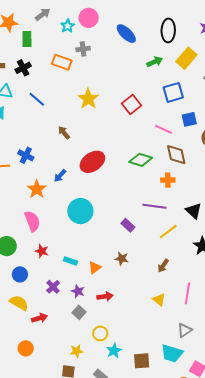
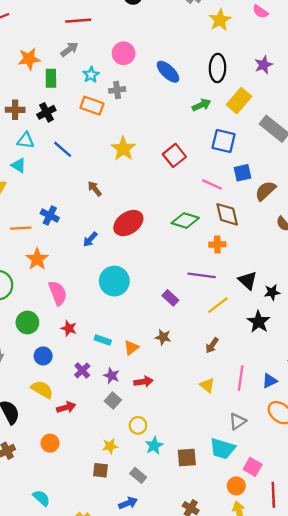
cyan star: (68, 26) -> (91, 75), moved
blue square: (173, 92) -> (224, 141), turned 30
orange star: (37, 189) -> (37, 259), moved

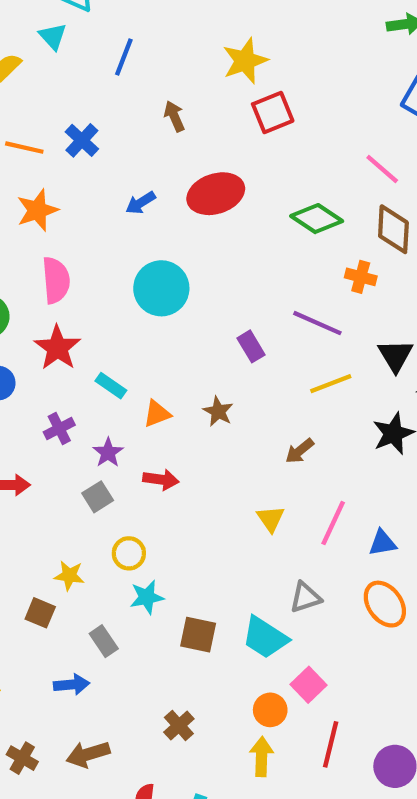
blue line: (63, 149) -> (124, 57), moved, turned 54
red square: (174, 155) -> (273, 112), moved
red star: (69, 328) -> (57, 348), size x1.5

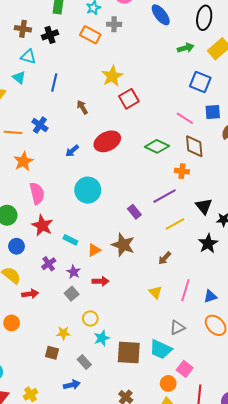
purple line: (317, 323) -> (164, 196), turned -45
brown star: (218, 411) -> (123, 245), size x1.6
brown square: (198, 635) -> (129, 353), size x1.4

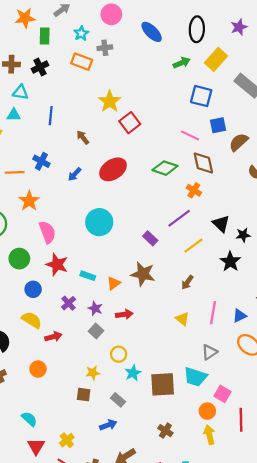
cyan triangle: (19, 77) -> (14, 115), turned -32
blue arrow: (72, 151) -> (75, 174), moved
orange cross: (182, 171) -> (194, 190), turned 32

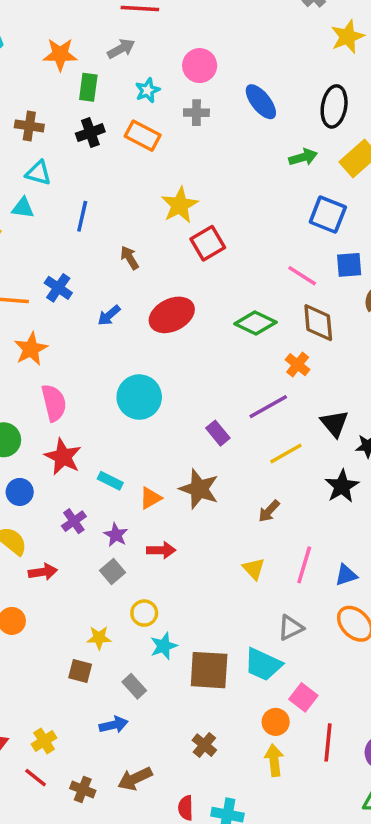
gray cross: (105, 48) -> (196, 113), moved
black cross: (40, 67) -> (90, 133), moved

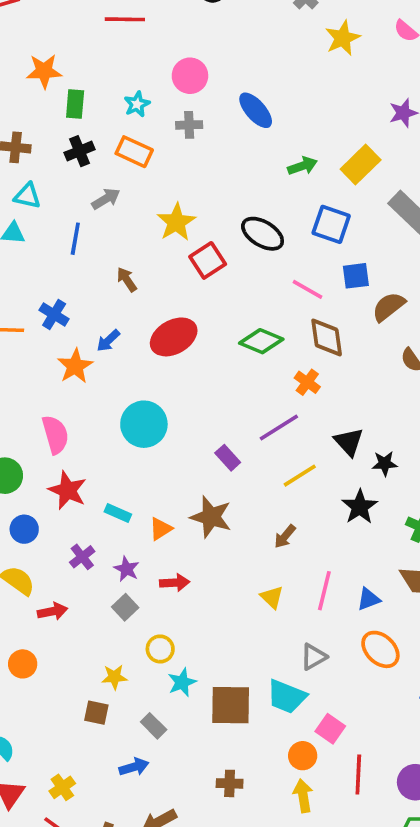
gray arrow: (121, 49) -> (106, 199), moved
black ellipse: (334, 106) -> (263, 234), moved, turned -66
orange star: (31, 349) -> (75, 366), moved
brown cross: (204, 745) -> (230, 783), turned -35

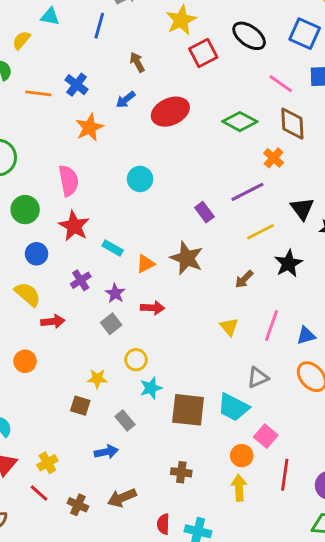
blue arrow: (108, 341) -> (126, 100), moved
cyan circle: (144, 424) -> (140, 179), size x0.7
black star: (360, 507) -> (288, 263), moved

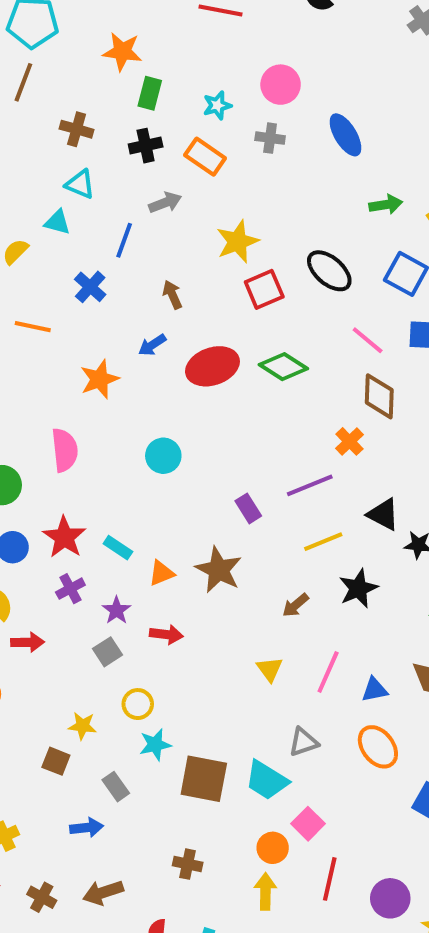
blue cross: (77, 85) -> (90, 287), moved
green diamond: (240, 122) -> (283, 367), moved
black triangle: (302, 209) -> (383, 514), turned -30
red star: (74, 226) -> (64, 537), moved

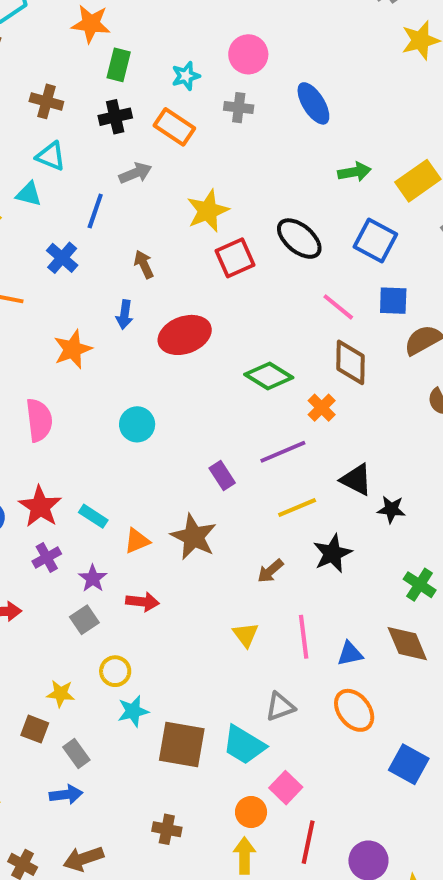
blue arrow: (152, 345) -> (125, 315), turned -48
green diamond: (283, 367) -> (269, 376), moved
pink line: (328, 672) -> (304, 637), turned -30
gray rectangle: (116, 787) -> (76, 753), moved

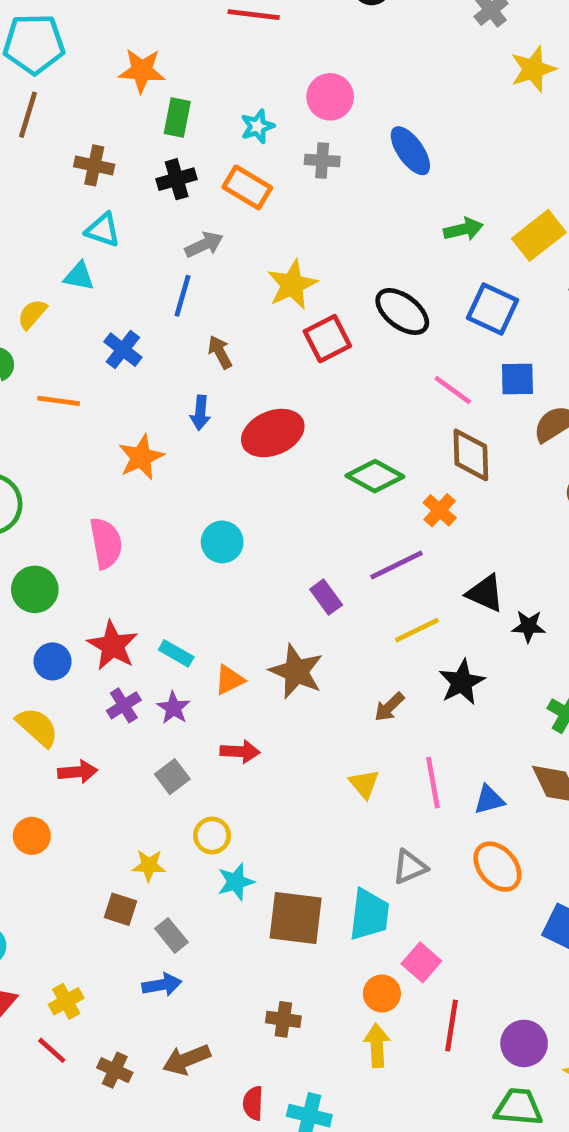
blue line: (95, 211) -> (182, 296), moved
purple star: (93, 578) -> (173, 708), moved
cyan trapezoid: (244, 745) -> (369, 915), turned -111

